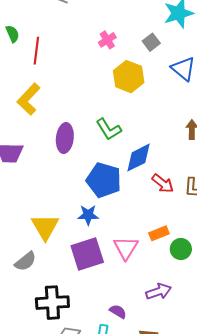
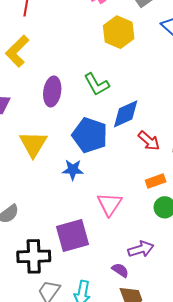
yellow triangle: (45, 227) -> (33, 144), moved
orange rectangle: (159, 233) -> (156, 181), moved
purple square: (87, 254) -> (73, 235), moved
purple semicircle: (118, 311) -> (120, 270), moved

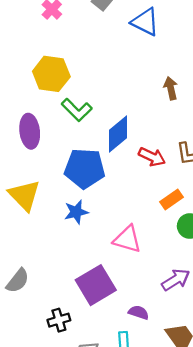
yellow hexagon: (119, 32) -> (51, 74), moved
pink triangle: (109, 204) -> (127, 239), turned -32
black cross: (34, 256) -> (59, 320), size x0.6
purple semicircle: (120, 270) -> (139, 312), moved

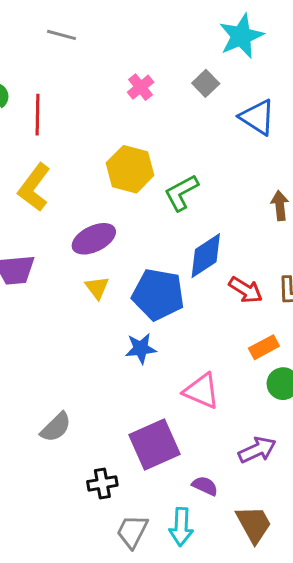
green L-shape: (77, 110) -> (181, 193), moved, turned 100
purple ellipse: (30, 131) -> (94, 239), turned 64
yellow triangle: (24, 195) -> (97, 288), moved, size x0.6

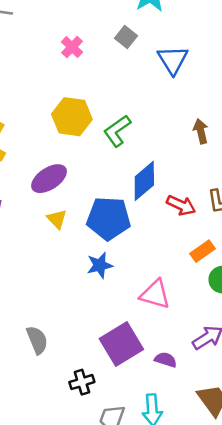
blue triangle: (257, 117) -> (173, 60), turned 32
gray semicircle: (56, 427) -> (37, 340), turned -60
purple semicircle: (205, 486) -> (166, 360), moved

